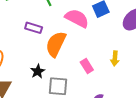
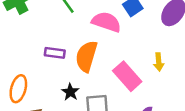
purple rectangle: (34, 28) -> (55, 53), moved
pink rectangle: (87, 66) -> (127, 76), size x1.6

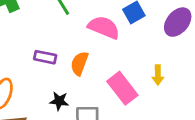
orange semicircle: (86, 56) -> (79, 63), size x0.7
black star: (70, 92) -> (59, 101), turned -30

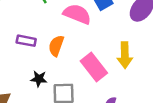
yellow arrow: (158, 75) -> (125, 55), size x1.5

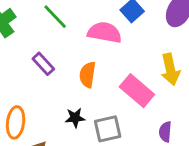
purple rectangle: (26, 41) -> (43, 64), moved, turned 48

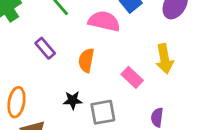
pink rectangle: (137, 91) -> (132, 77), size x0.7

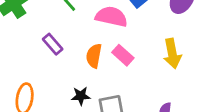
pink rectangle: (132, 77) -> (123, 55), moved

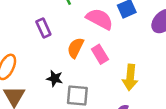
yellow arrow: (172, 54) -> (130, 77), moved

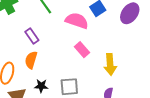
orange semicircle: (75, 48) -> (31, 60), moved
black star: (55, 78) -> (41, 86), moved

